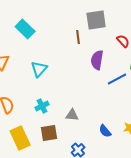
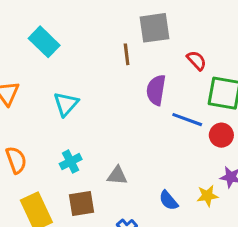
blue line: (117, 79) -> (187, 120), turned 48

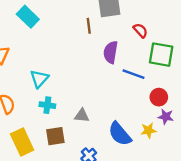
cyan triangle: (66, 104) -> (39, 79), moved
red circle: (221, 135) -> (159, 97), moved
cyan cross: (71, 162) -> (47, 105), turned 35
blue semicircle: (169, 200) -> (120, 134), size x1.6

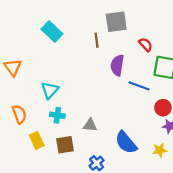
cyan rectangle: (28, 17) -> (52, 32), moved
yellow star: (148, 130) -> (160, 150), moved
yellow rectangle: (22, 142) -> (37, 140), moved, size x0.7

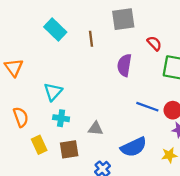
brown line: (97, 40) -> (91, 39), moved
blue line: (139, 86) -> (147, 107), moved
blue semicircle: (126, 143) -> (134, 147), turned -75

